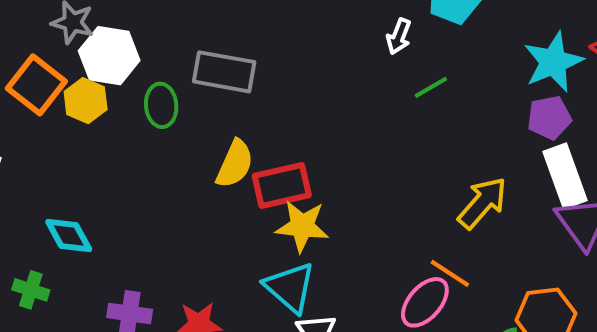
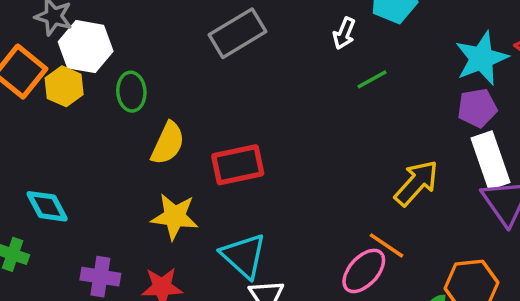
gray rectangle: (224, 72) -> (238, 33), moved, turned -42
yellow semicircle: (235, 164) -> (168, 143), moved
yellow star: (302, 226) -> (175, 217), moved

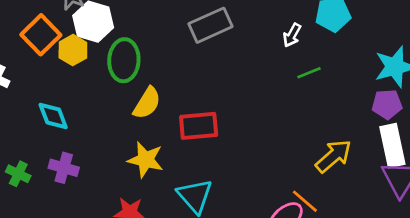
green ellipse: (131, 92) -> (124, 60), size x1.4
cyan diamond: (47, 206) -> (53, 116), moved
purple cross: (100, 277) -> (64, 168), moved

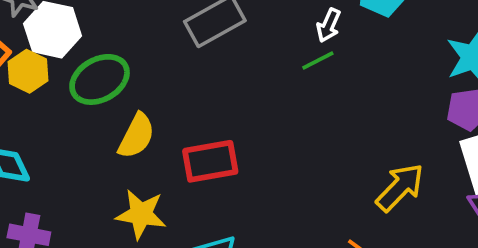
green ellipse: (124, 60) -> (100, 79), turned 63
green line: (309, 73) -> (318, 61), moved

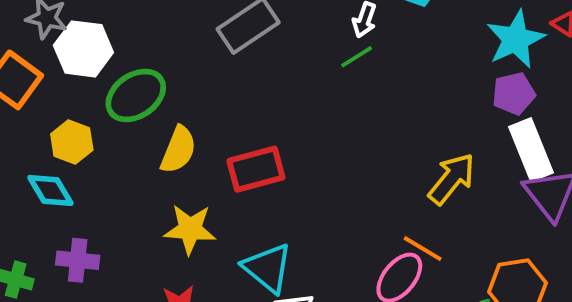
yellow hexagon: (28, 71) -> (72, 142), moved

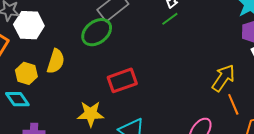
green ellipse: (136, 95) -> (97, 32), moved
yellow semicircle: (178, 150) -> (56, 61), moved
orange line: (423, 249) -> (233, 104), moved, turned 40

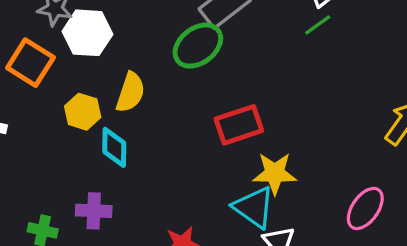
cyan diamond: (17, 99) -> (114, 147), moved, turned 35
yellow star: (91, 114) -> (275, 173), moved

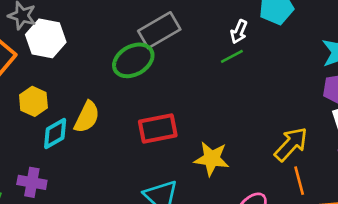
yellow semicircle: (130, 92) -> (87, 117), moved
cyan diamond: (114, 147) -> (55, 133), turned 52
yellow star: (275, 173) -> (212, 159), moved

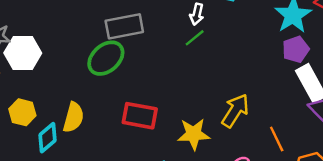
gray rectangle: (159, 30) -> (124, 26), turned 30
red rectangle: (158, 128) -> (140, 116), turned 32
yellow arrow: (291, 144) -> (235, 111), moved

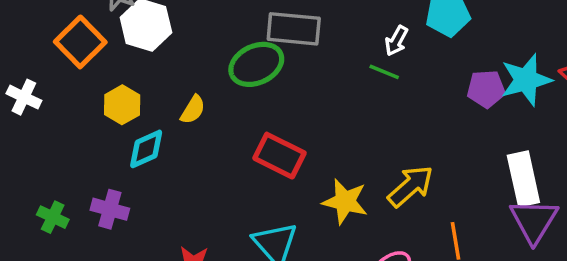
green line: (195, 38) -> (384, 72), turned 45
purple pentagon: (296, 49) -> (486, 89), moved
yellow semicircle: (73, 117) -> (193, 110), moved, size x0.7

